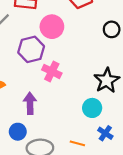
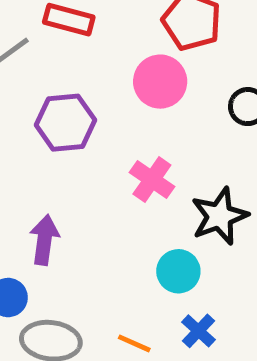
pink circle: (52, 27) -> (160, 82), moved
pink cross: (52, 71) -> (152, 180), moved

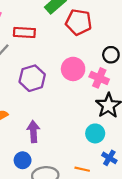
pink circle: (160, 82) -> (73, 69), moved
pink cross: (152, 180) -> (99, 78), moved

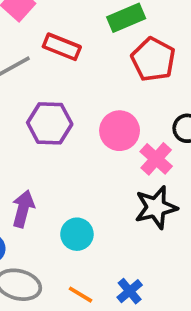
cyan circle: (95, 133) -> (77, 234), moved

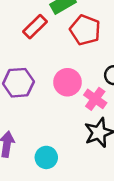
red rectangle: (62, 47) -> (35, 27), moved, turned -60

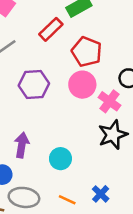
red pentagon: (85, 30) -> (87, 52), moved

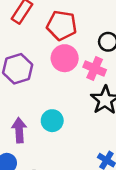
cyan circle: (60, 159) -> (52, 121), moved

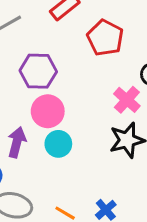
pink circle: (65, 58) -> (48, 111), moved

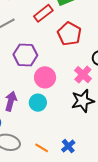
pink circle: (48, 111) -> (45, 77), moved

